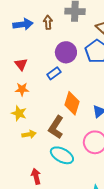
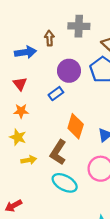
blue arrow: (23, 24) -> (25, 52), moved
red arrow: (36, 176) -> (13, 206), moved, turned -105

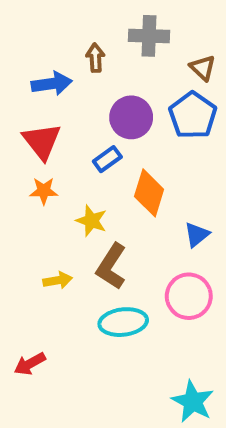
red triangle: (20, 84) -> (42, 141), size x1.5
orange diamond: (76, 126) -> (149, 193), moved
yellow star: (18, 137) -> (91, 221), moved
cyan ellipse: (65, 183) -> (123, 322), turned -35

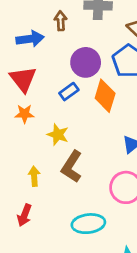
orange diamond: (149, 193) -> (105, 96), moved
yellow arrow: (58, 280) -> (34, 176), turned -84
cyan ellipse: (123, 322) -> (88, 224), moved
red arrow: (30, 364) -> (24, 215), moved, turned -40

